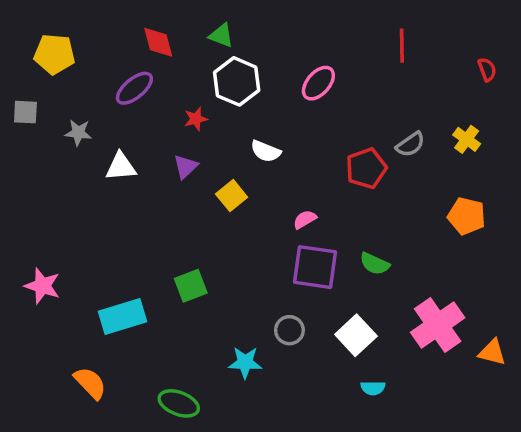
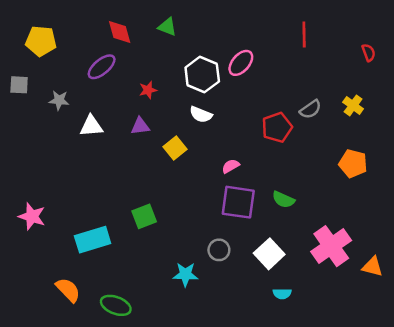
white hexagon: (237, 81) -> (202, 75), moved
purple triangle: (186, 167) -> (140, 126), turned 36
green ellipse: (179, 403) -> (116, 305), moved

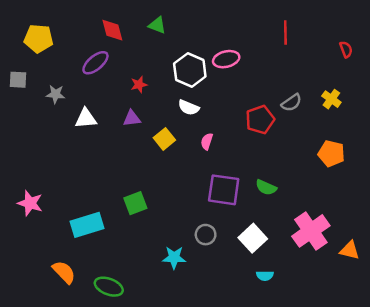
pink ellipse: (241, 63) -> (226, 59), turned 35
pink semicircle: (231, 166) -> (207, 141), moved, turned -42

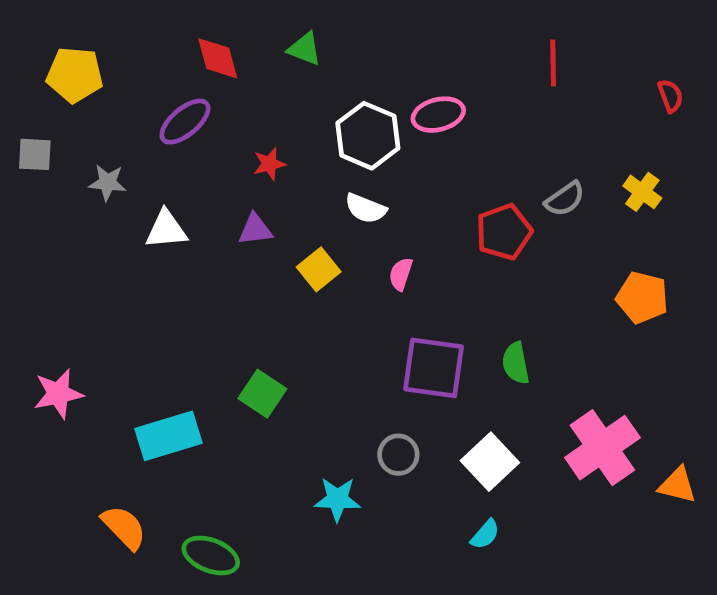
green semicircle: (266, 187) -> (516, 363), turned 55
pink star: (30, 203) -> (58, 394), turned -30
green square: (135, 203) -> (262, 394), turned -35
cyan semicircle: (265, 276) -> (485, 534), moved, turned -49

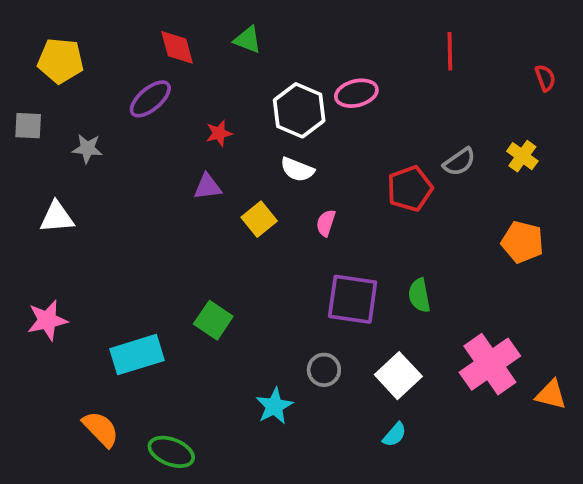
white triangle: (166, 229) -> (57, 217), moved
cyan star: (337, 499) -> (274, 406), turned -30

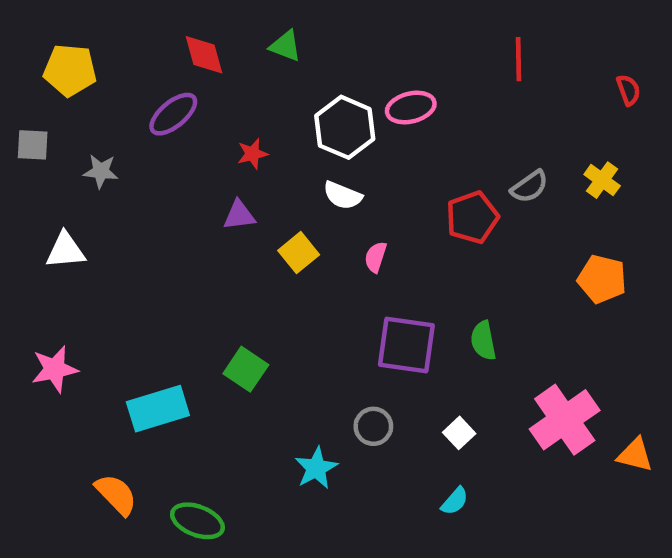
white square: (398, 376) -> (459, 433), size x0.6

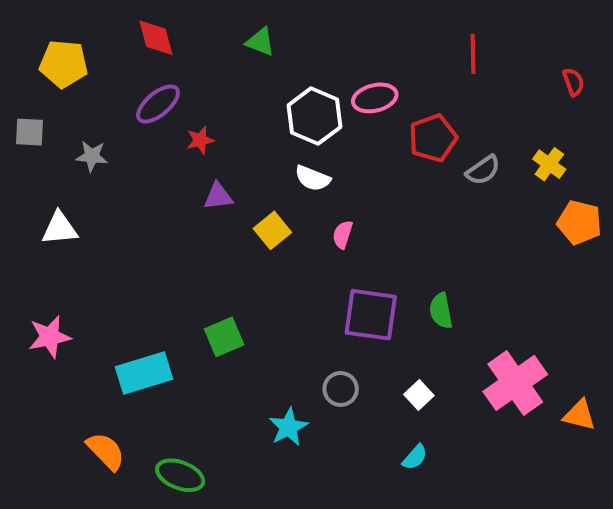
red diamond: (204, 55) -> (156, 38), moved
red star: (252, 154) -> (200, 140), moved
red pentagon: (472, 217) -> (433, 138), moved
orange pentagon: (602, 279) -> (579, 222), moved
green square: (246, 369) -> (224, 337), turned 33

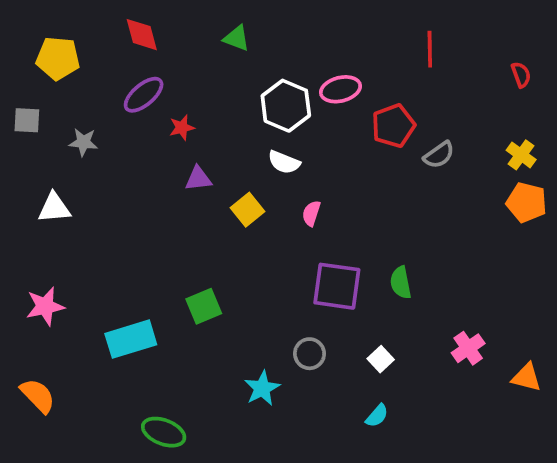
yellow cross: (549, 164) -> (521, 155), moved
pink cross: (515, 383) -> (468, 348), size x0.6
orange semicircle: (106, 451) -> (38, 396), moved

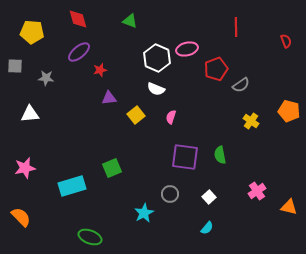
yellow cross: (521, 155) -> (251, 121), moved

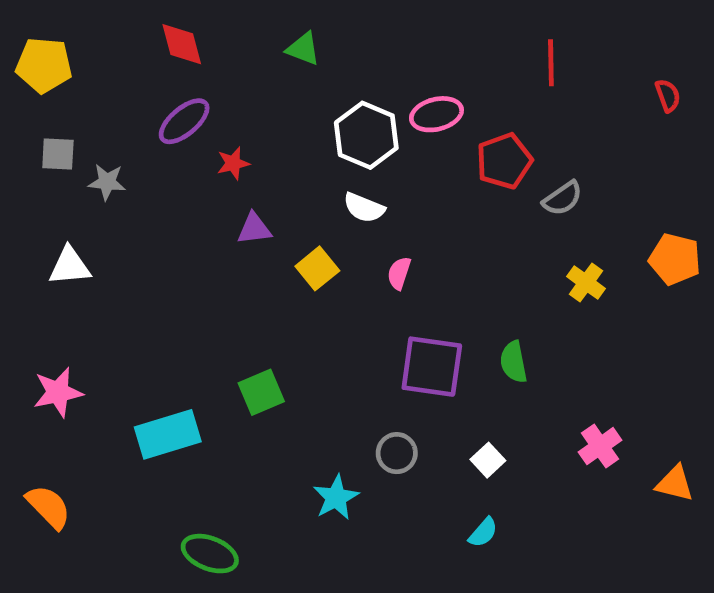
yellow pentagon: (32, 32) -> (44, 65), moved
gray square: (15, 66) -> (58, 154), moved

